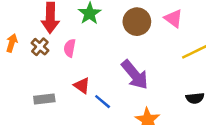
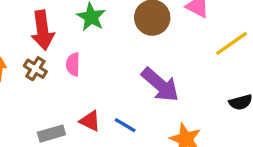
red triangle: (82, 85) -> (90, 121), moved

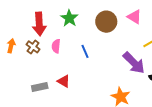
purple arrow: (160, 85) -> (134, 63), moved
blue line: (125, 125) -> (85, 51), moved, turned 32

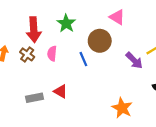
pink triangle: (134, 17) -> (117, 17), moved
brown circle: (106, 22) -> (100, 41), moved
purple arrow: (134, 63) -> (134, 60), moved, size x0.7

